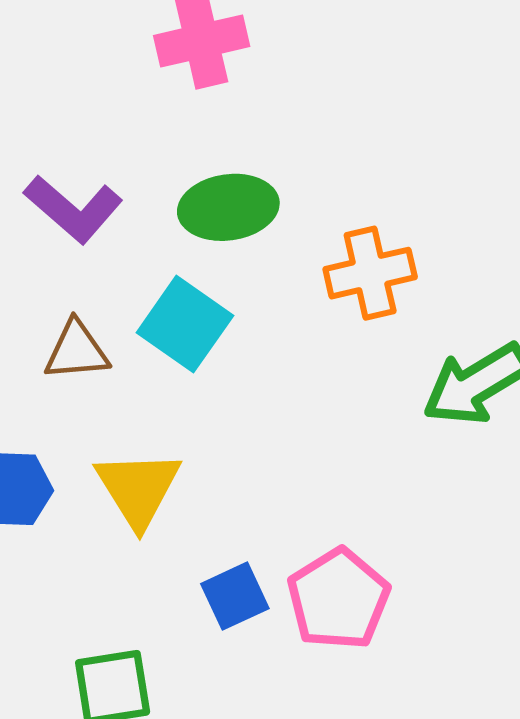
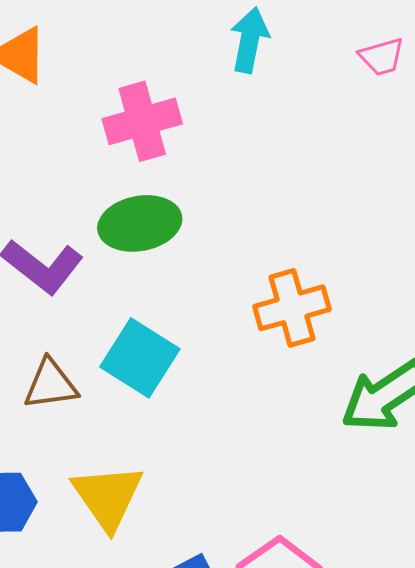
green ellipse: (228, 207) -> (140, 223), moved

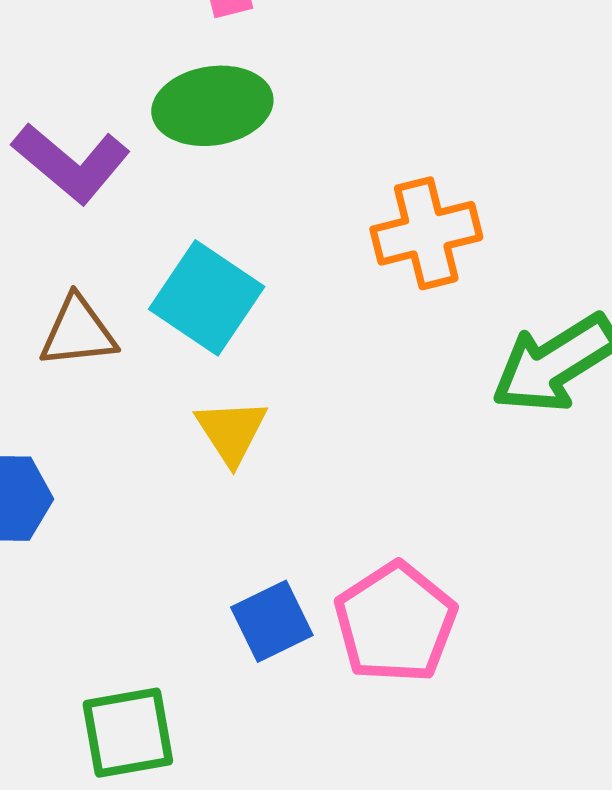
yellow triangle: (108, 497) -> (231, 431), moved, size x0.7

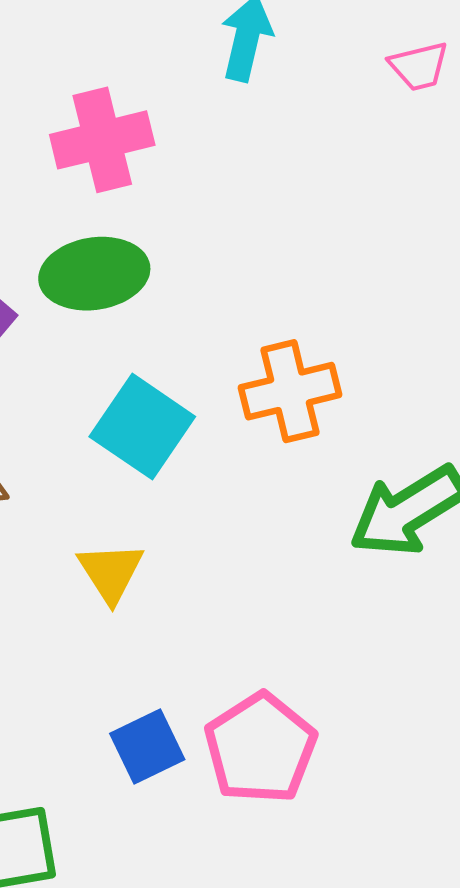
cyan square: (207, 298) -> (142, 427), moved

